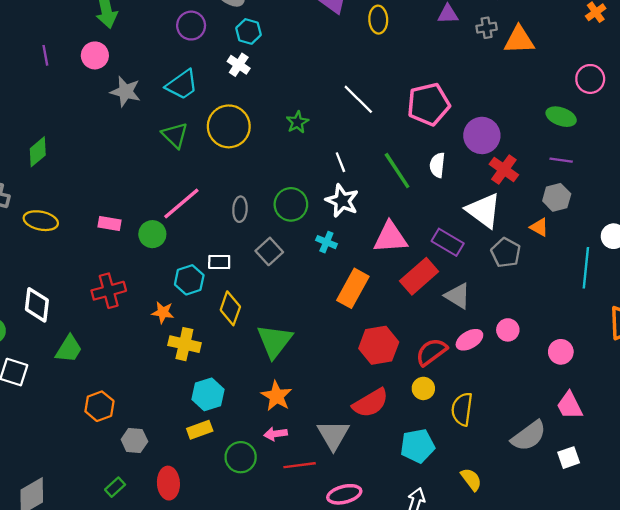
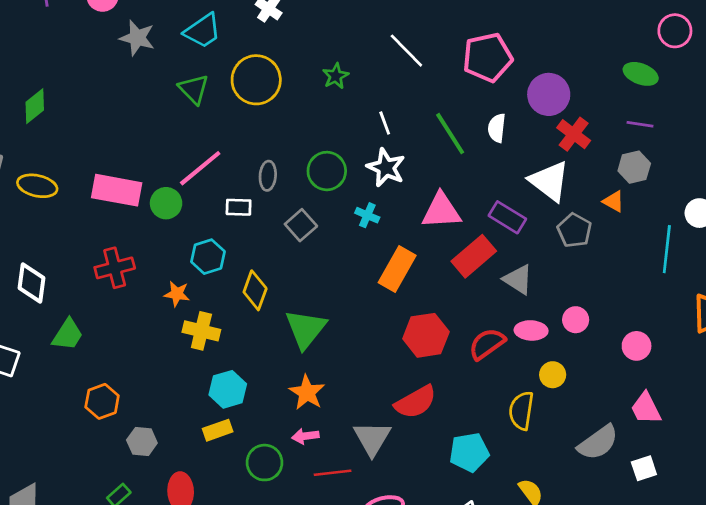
pink rectangle: (109, 224) -> (117, 190), size x1.8
white rectangle: (219, 262) -> (239, 207), moved
pink ellipse: (469, 340) -> (531, 330), turned 32
yellow circle: (423, 388) -> (553, 375), moved

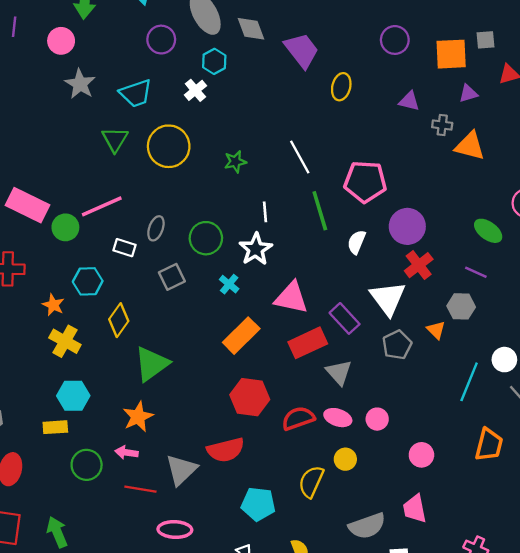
green line: (450, 134) -> (320, 211), moved

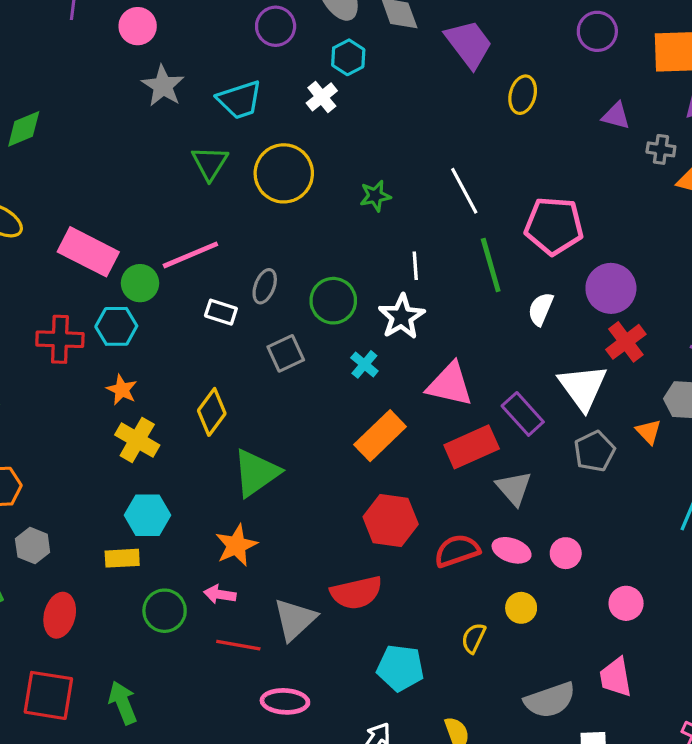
cyan hexagon: (88, 281) -> (116, 326), moved
yellow semicircle: (311, 482) -> (474, 638), size x0.7

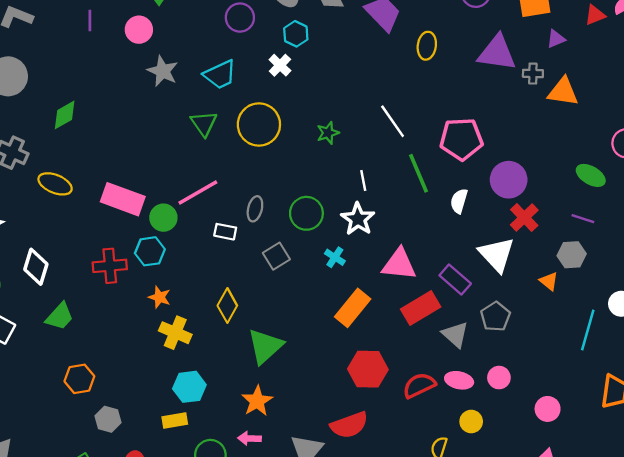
purple triangle: (616, 116) -> (497, 53), size x1.8
gray pentagon: (594, 451) -> (495, 317), moved

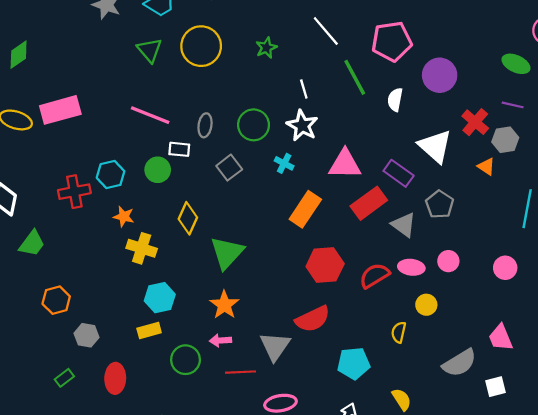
pink line: (198, 192) -> (150, 115), turned 57
pink rectangle: (123, 199) -> (60, 110), moved, turned -30
red cross: (524, 217) -> (475, 122), moved
green circle: (163, 218) -> (158, 170), moved
pink circle: (548, 409) -> (505, 268), moved

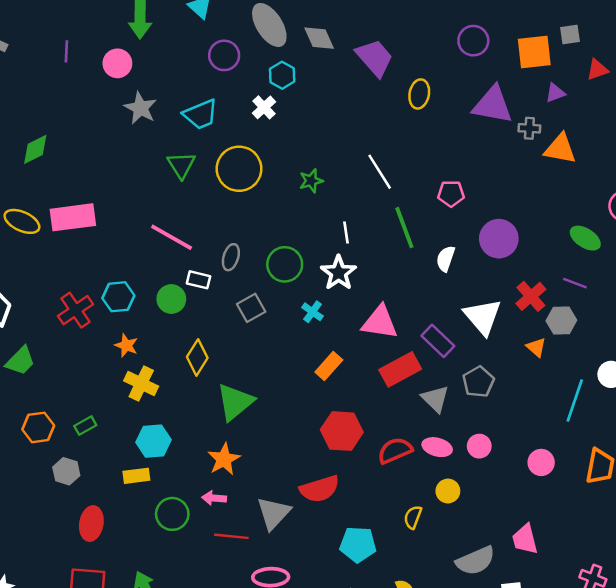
pink pentagon: (392, 41) -> (451, 194), size x0.6
red cross: (74, 192) -> (76, 310), turned -32
orange rectangle: (305, 209) -> (329, 366), size x0.7
green rectangle: (64, 378) -> (85, 426), moved

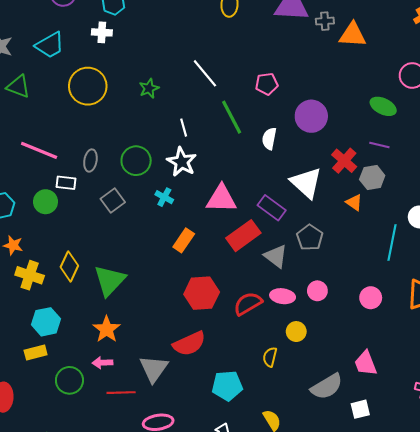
white cross: (264, 107) -> (102, 32), turned -36
green triangle: (181, 165) -> (18, 86), moved, turned -30
yellow diamond: (197, 357) -> (69, 266), moved

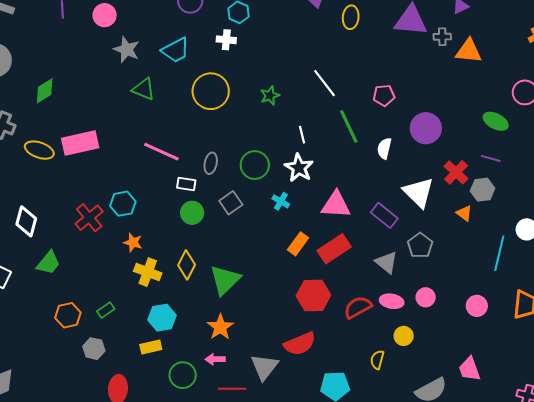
green circle: (45, 202) -> (192, 213), moved
red rectangle: (243, 236) -> (334, 249), moved

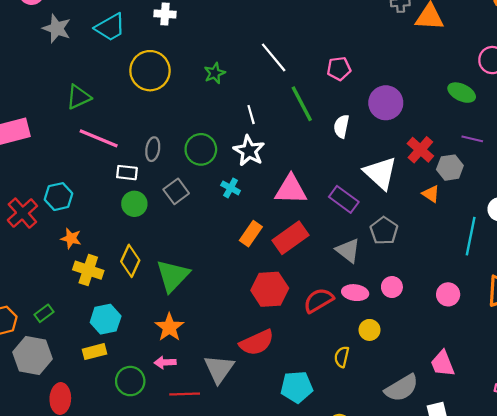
green triangle: (144, 89) -> (78, 97), moved, turned -45
purple line: (491, 158) -> (472, 139), moved
gray hexagon: (94, 349) -> (32, 356), size x1.6

